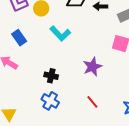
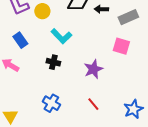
black cross: (51, 76) -> (53, 62), moved

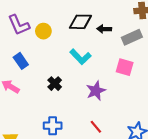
cyan L-shape: (61, 36) -> (80, 57), moved
black cross: (53, 62) -> (55, 84), turned 32
blue cross: (51, 103) -> (53, 126), turned -30

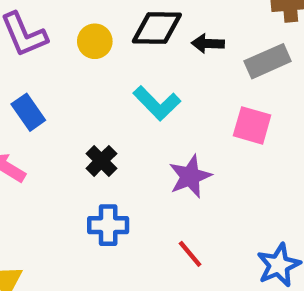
yellow circle: (43, 31) -> (95, 41), moved
blue cross: (53, 126) -> (108, 225), moved

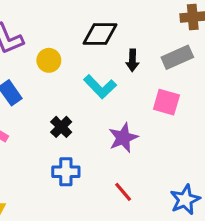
yellow circle: (95, 41) -> (49, 60), moved
black arrow: (208, 43) -> (132, 60), moved, turned -90

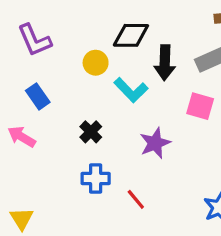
yellow circle: (49, 60) -> (96, 63), moved
black arrow: (132, 60) -> (165, 63), size x1.5
red line: (123, 192) -> (136, 199), moved

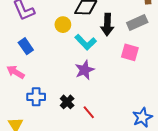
black cross: (91, 132) -> (67, 102), moved
purple star: (155, 143) -> (85, 70), moved
blue cross: (96, 178) -> (36, 97), moved

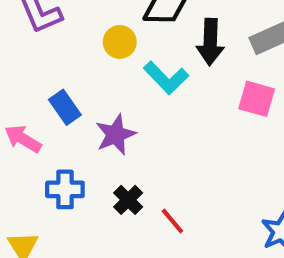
blue rectangle: (26, 46) -> (65, 107), moved
purple star: (85, 70) -> (116, 135), moved

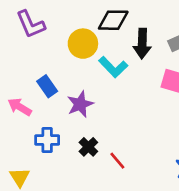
yellow circle: (120, 42) -> (83, 44), size x1.4

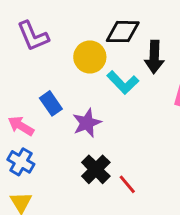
blue cross: (47, 140) -> (21, 162), moved, turned 30
black cross: (88, 147) -> (96, 169), size x1.4

